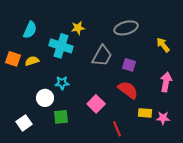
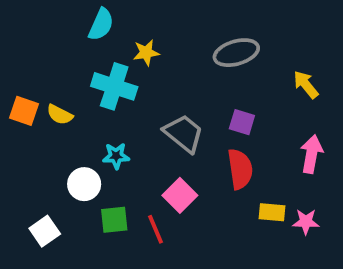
cyan semicircle: (30, 30) -> (101, 24), moved
gray trapezoid: (102, 56) -> (184, 133), moved, turned -80
yellow semicircle: (32, 61) -> (60, 115), turned -136
red semicircle: (128, 90) -> (240, 169), turned 45
red line: (117, 129) -> (156, 229), moved

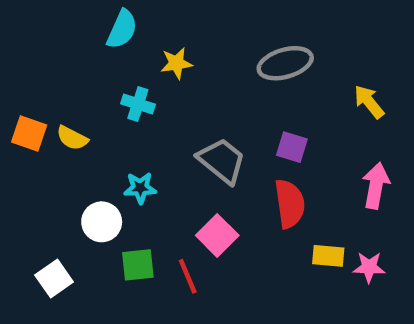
cyan cross: (114, 86) -> (138, 104), size x0.6

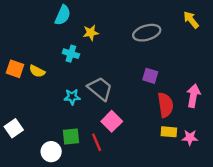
yellow arrow: (369, 102) -> (191, 20), moved
gray trapezoid: (222, 161) -> (100, 89), moved
red semicircle: (290, 204) -> (165, 105), moved
white circle: (102, 222) -> (51, 152), moved
white square: (54, 278) -> (14, 128), moved

